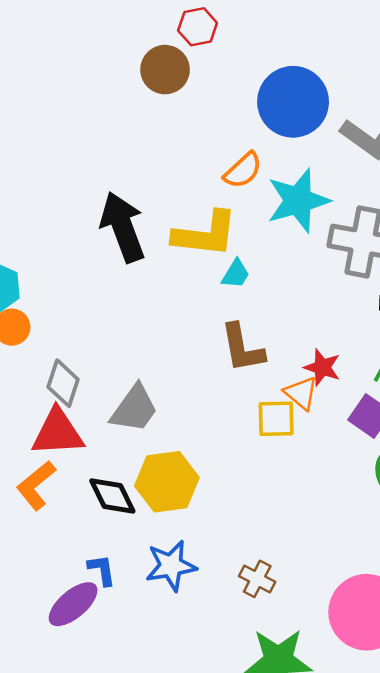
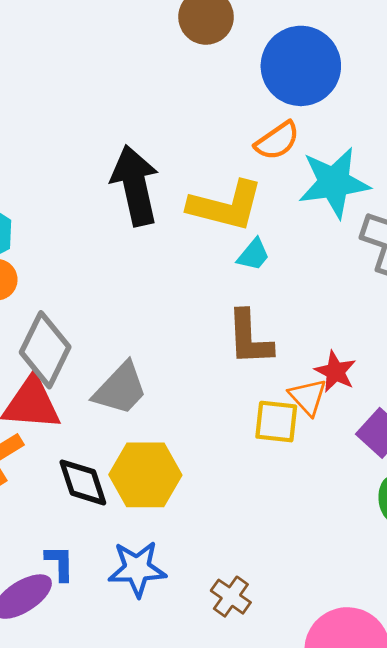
blue circle: (293, 102) -> (301, 66), moved
gray diamond: (63, 383) -> (45, 350), size x1.4

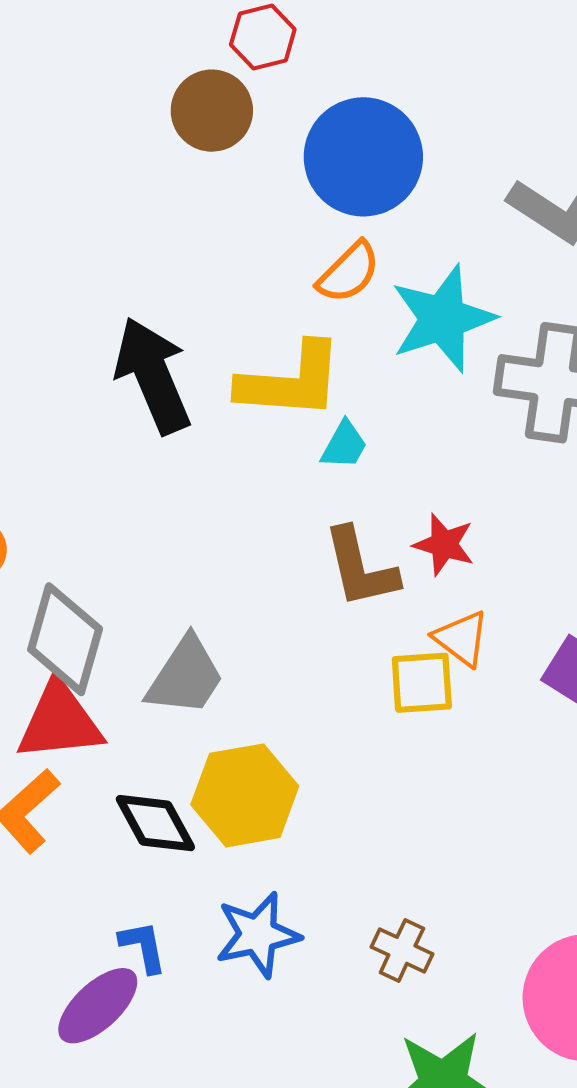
red star: (335, 372) -> (444, 544), moved

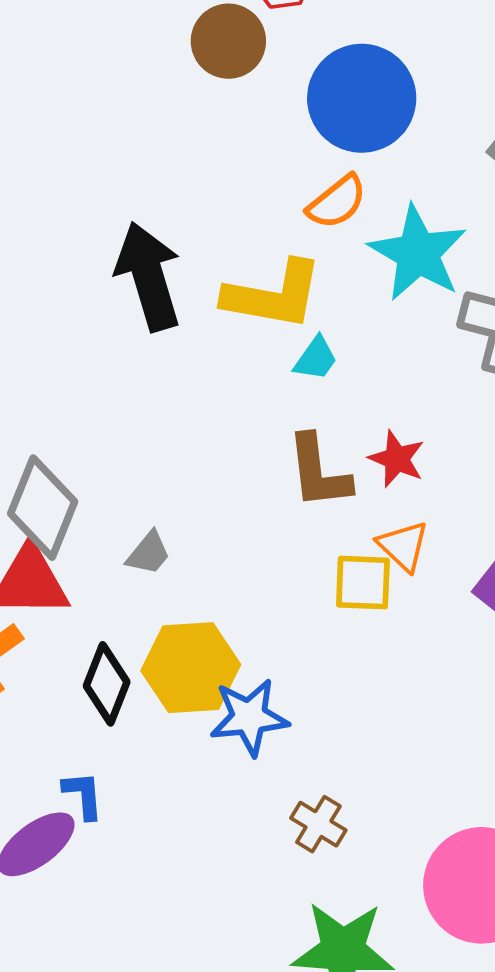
cyan star: (443, 319) -> (418, 253), turned -30
gray trapezoid: (185, 676) -> (148, 553), size x0.6
black diamond: (155, 823) -> (107, 684), turned 44
blue star: (258, 935) -> (249, 717), moved

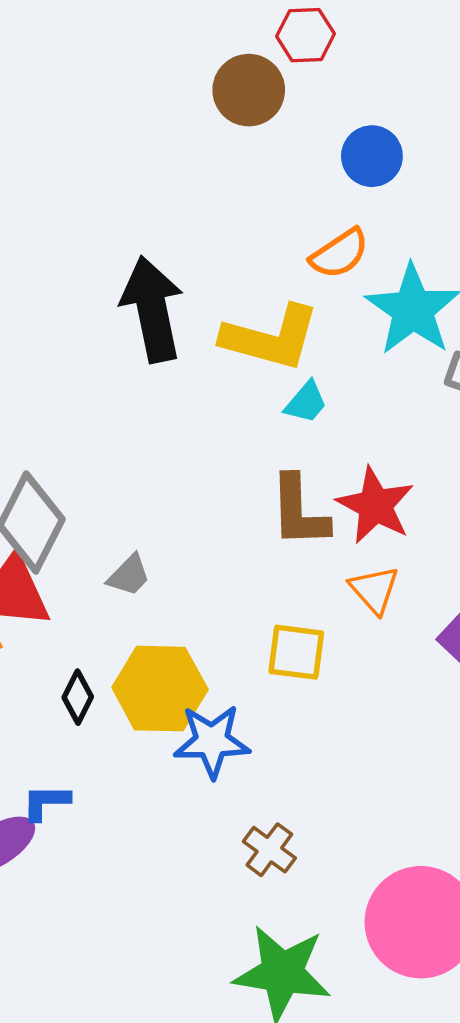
blue circle: (362, 98) -> (372, 156), size x0.6
red star: (397, 459) -> (375, 505), size x1.4
yellow square: (363, 583) -> (296, 652), moved
black diamond: (107, 684) -> (78, 697), size x0.7
blue L-shape: (83, 795) -> (46, 802), turned -90

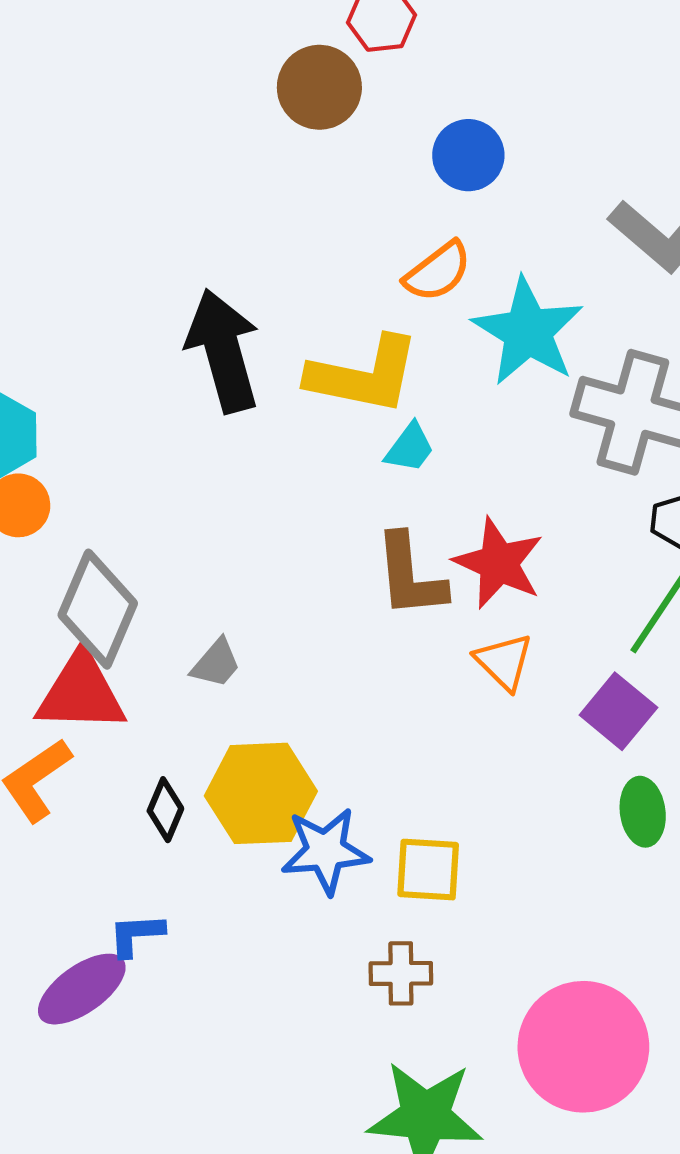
yellow square: (296, 652) -> (428, 870), moved
brown cross: (269, 850) -> (401, 973), turned -33

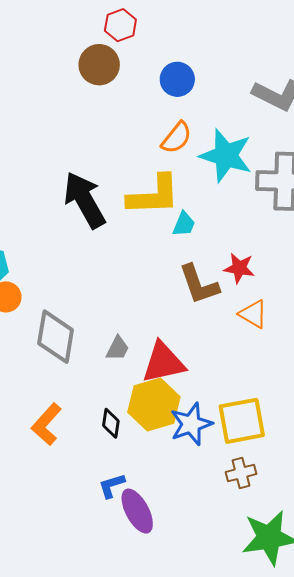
red star: (499, 563) -> (239, 268), size x0.7
red triangle: (81, 693) -> (163, 362), moved
yellow square: (428, 870) -> (242, 421), size x1.4
purple ellipse: (82, 989) -> (137, 511), moved, turned -69

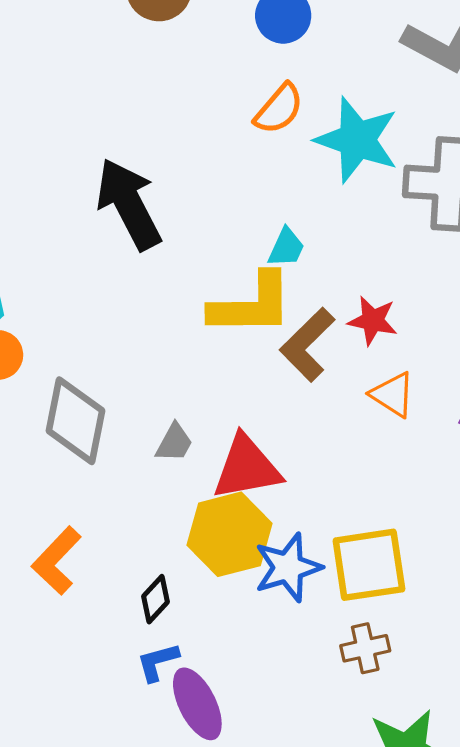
yellow L-shape: (154, 195) -> (251, 305), moved
brown L-shape: (199, 284) -> (307, 345), turned 63
black diamond: (111, 423) -> (156, 599), moved, turned 32

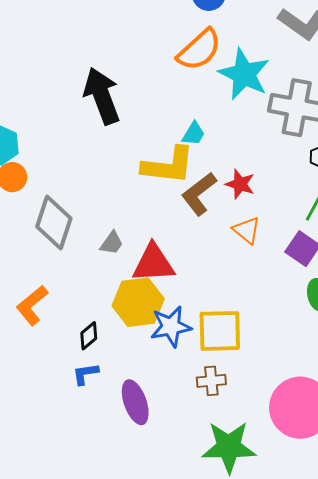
orange semicircle: (279, 109) -> (199, 50), size x1.4
purple ellipse: (197, 704) -> (135, 402), moved

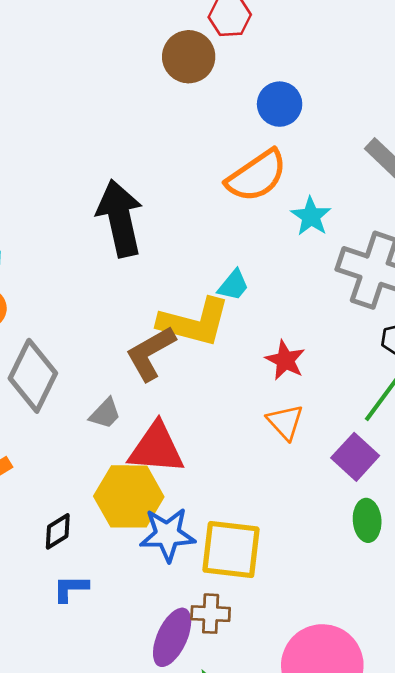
cyan star: (244, 74) -> (311, 216), size x0.6
brown L-shape: (199, 194) -> (151, 353), moved
blue L-shape: (85, 374) -> (71, 588), moved
purple ellipse: (135, 402) -> (172, 637), moved, turned 36

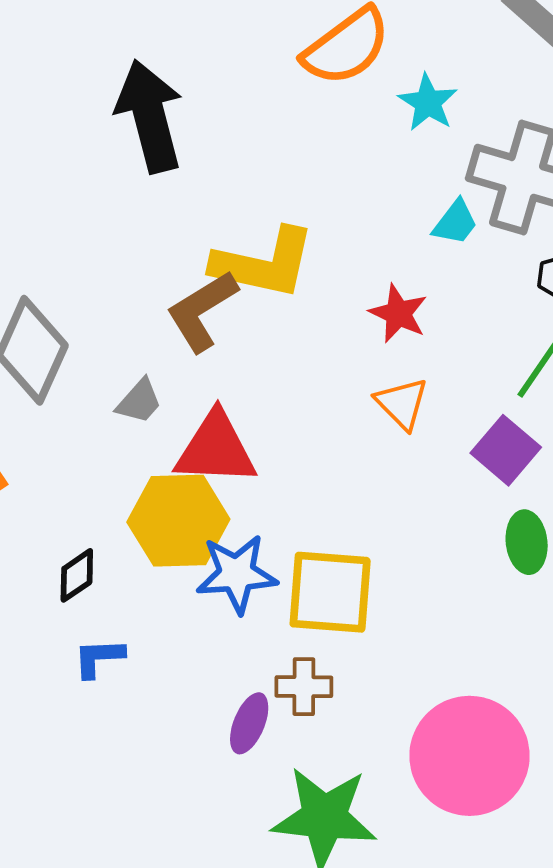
cyan trapezoid: (233, 285) -> (455, 222), moved
purple ellipse: (172, 637) -> (249, 723), size x0.7

